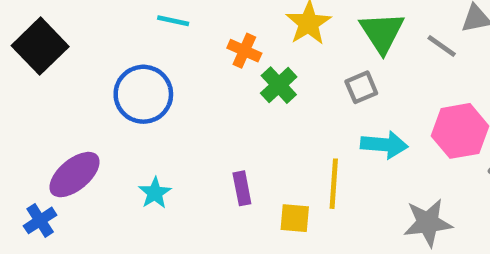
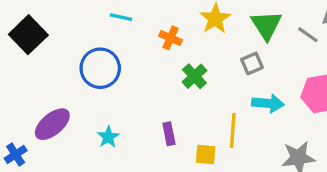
green cross: (279, 85) -> (194, 76), moved
blue cross: (40, 220) -> (16, 154), moved

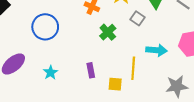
gray square: (252, 63) -> (137, 18), moved, turned -32

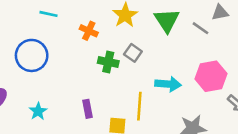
gray square: (137, 18) -> (133, 53), moved
green cross: (108, 32) -> (108, 62), turned -35

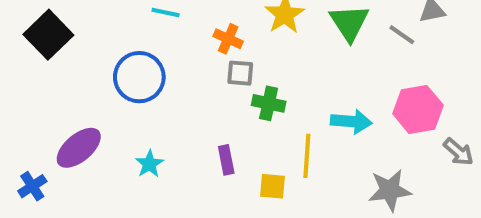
gray square: (133, 53) -> (240, 73), moved, turned -30
green cross: (108, 62) -> (269, 103), moved

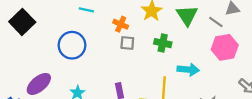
green cross: (269, 103) -> (163, 43), moved
pink hexagon: (418, 109) -> (225, 47), moved

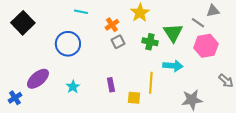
green triangle: (187, 15) -> (173, 33), moved
orange cross: (121, 24) -> (112, 25), turned 32
gray square: (127, 43) -> (118, 42), turned -32

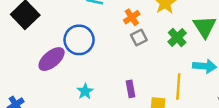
green cross: (150, 42) -> (177, 37), turned 35
purple ellipse: (38, 79) -> (52, 59), moved

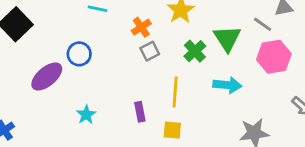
blue circle: (79, 40) -> (79, 54), size x0.7
yellow line: (178, 87) -> (175, 92), moved

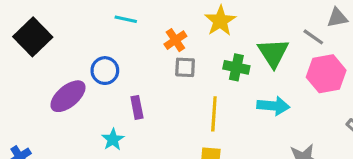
gray square: (150, 51) -> (185, 67), turned 30
green cross: (195, 51) -> (236, 67), turned -35
purple rectangle: (140, 112) -> (137, 107), moved

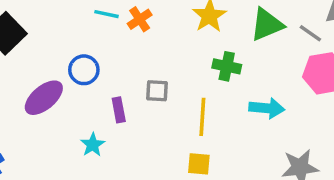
orange cross: (175, 40) -> (140, 19), moved
green triangle: (273, 53) -> (267, 25), moved, turned 40
gray square: (185, 67) -> (157, 91), moved

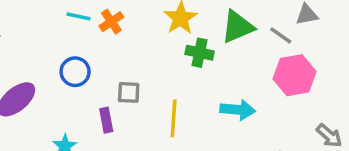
green cross: (227, 66) -> (200, 53), moved
blue circle: (84, 70) -> (75, 72), moved
purple rectangle: (119, 110) -> (106, 120), moved

